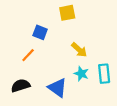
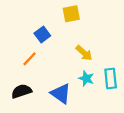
blue square: (40, 32) -> (42, 35), turned 32

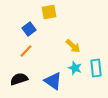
yellow square: (71, 14) -> (49, 12), moved
blue square: (42, 35) -> (29, 29), moved

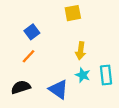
yellow square: (49, 12) -> (73, 13), moved
yellow arrow: (73, 46) -> (81, 51), turned 56

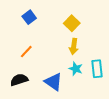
yellow square: (73, 13) -> (72, 23), moved, turned -35
blue square: (32, 32) -> (29, 17), moved

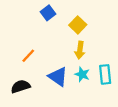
blue square: (29, 17) -> (48, 13), moved
blue triangle: (53, 82) -> (58, 77), moved

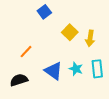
yellow square: (78, 25) -> (70, 32), moved
yellow arrow: (80, 50) -> (90, 38), moved

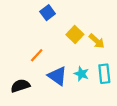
yellow arrow: (90, 38) -> (97, 41), turned -56
orange line: (26, 52) -> (37, 55), moved

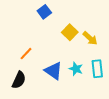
orange line: (37, 55) -> (26, 54), moved
black semicircle: (20, 86) -> (19, 80), turned 132

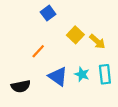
orange line: (26, 54) -> (38, 51), moved
black semicircle: (19, 80) -> (21, 86), turned 54

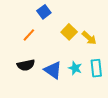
orange line: (38, 51) -> (29, 35), moved
black semicircle: (21, 86) -> (26, 65), moved

